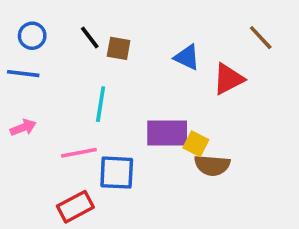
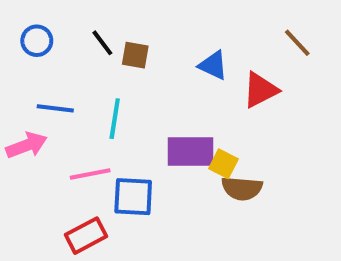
blue line: (23, 74) -> (55, 108), moved
pink arrow: (23, 128) -> (27, 145), size x1.4

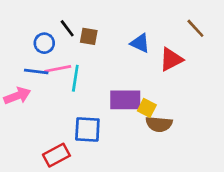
blue circle: (37, 41) -> (44, 43), moved
pink line: (90, 174) -> (58, 69), moved

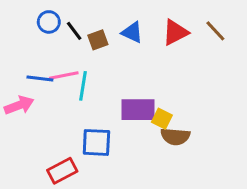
brown square: (89, 36) -> (98, 40), turned -30
blue circle: (44, 43) -> (49, 22), moved
blue triangle: (140, 43) -> (132, 32), moved
red triangle: (171, 59) -> (175, 32), moved

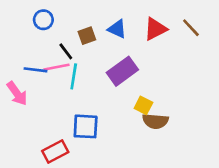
black line: (74, 31) -> (66, 51), moved
pink arrow: (19, 105) -> (17, 94), turned 75
purple rectangle: (138, 110) -> (122, 71), moved, turned -36

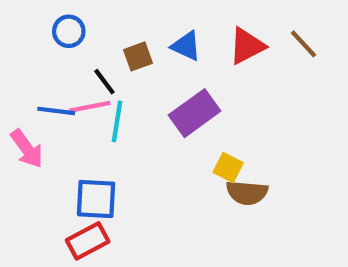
blue square: (86, 126) -> (96, 199), moved

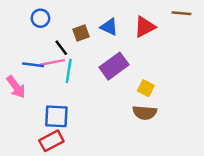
brown line: (304, 44) -> (181, 13), moved, turned -42
yellow square: (228, 168) -> (146, 88), moved

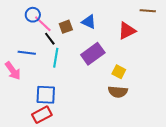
red triangle: (145, 27) -> (127, 31), moved
pink line: (53, 62) -> (43, 24), moved, turned 54

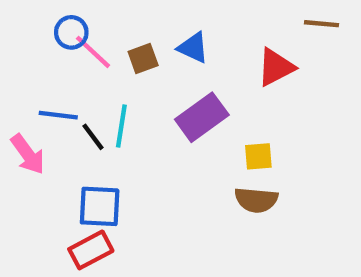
black line: (50, 39) -> (93, 137), moved
yellow square: (119, 72) -> (258, 156), turned -32

